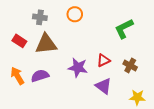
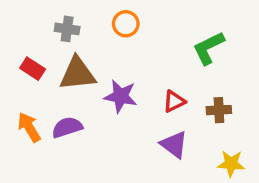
brown cross: (130, 66) -> (219, 110), turned -32
purple star: (78, 68) -> (121, 96), moved

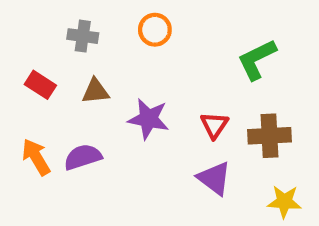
brown triangle: (77, 74) -> (95, 91), size x0.6
red triangle: (174, 101) -> (214, 125), turned -30
brown cross: (219, 110) -> (269, 136), size x1.4

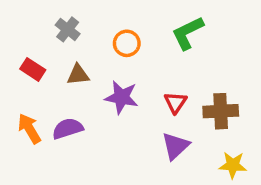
orange circle: (155, 30) -> (127, 43), moved
gray cross: (83, 36) -> (68, 29), turned 30
green L-shape: (257, 59) -> (188, 33), moved
purple triangle: (214, 178) -> (175, 146), turned 40

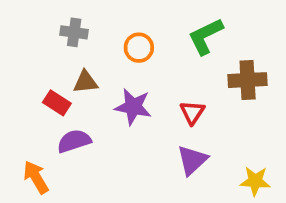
gray cross: (68, 29) -> (74, 32), turned -30
red rectangle: (33, 69) -> (57, 103), moved
brown cross: (221, 111) -> (248, 80), moved
orange arrow: (29, 129) -> (36, 177), moved

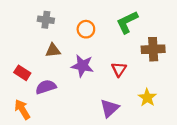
red rectangle: (57, 103) -> (22, 73), moved
purple triangle: (192, 160) -> (110, 108), moved
yellow star: (255, 181) -> (147, 98), moved, turned 30

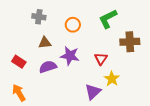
purple semicircle: (46, 87) -> (48, 67), moved
yellow star: (147, 98) -> (112, 79), moved

